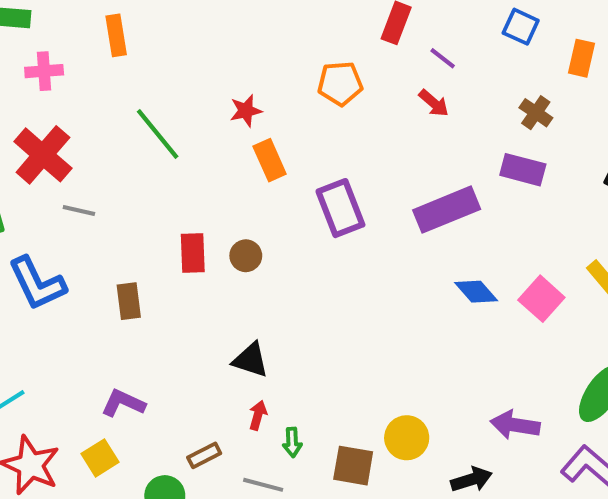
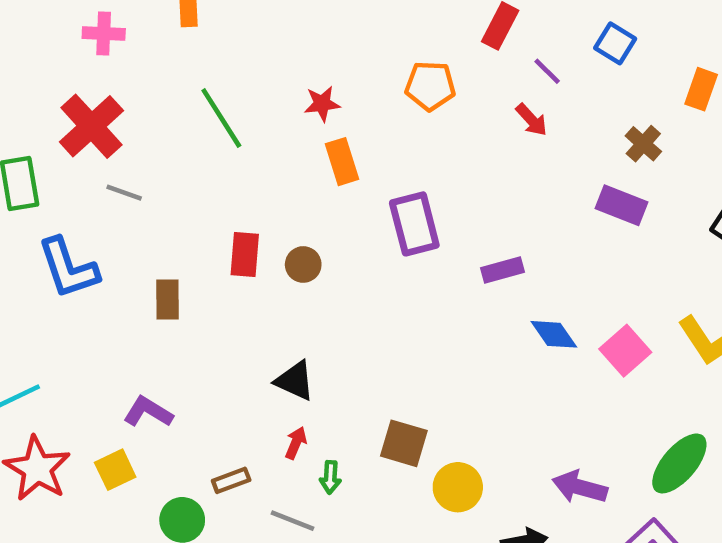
blue square: (521, 27) -> (615, 43), moved
purple rectangle: (447, 210) -> (503, 270), moved, size x0.6
brown square: (353, 466) -> (404, 443), moved

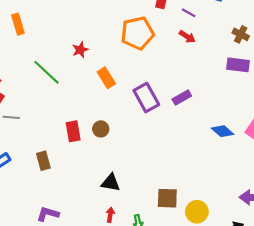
orange pentagon: (430, 86) -> (137, 33), size x1.4
red star: (322, 104) -> (80, 50), moved
purple rectangle: (503, 270) -> (182, 98), moved
red arrow: (296, 443) -> (110, 215), moved

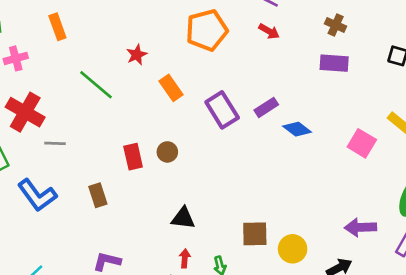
blue diamond: (222, 131) -> (297, 129), moved

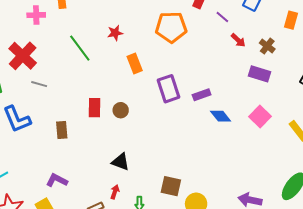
red arrow: (269, 31) -> (238, 40), moved
pink cross: (16, 58) -> (36, 15), moved
pink square: (362, 143) -> (260, 116), moved

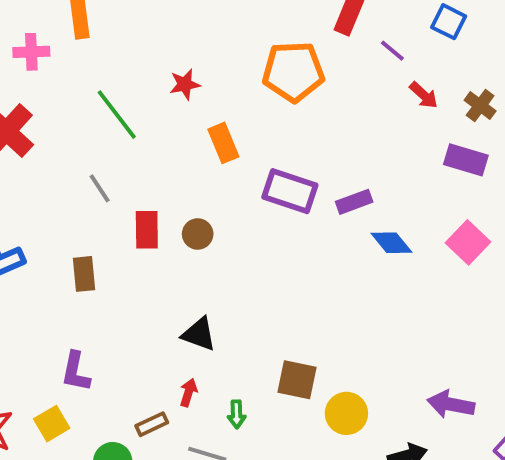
gray line: (39, 84) -> (100, 188), moved, turned 42
purple rectangle: (168, 89) -> (290, 191), turned -52
purple L-shape: (57, 180) -> (76, 372), turned -105

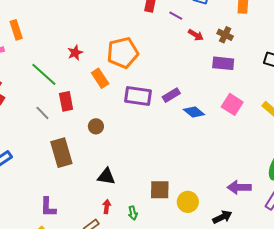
orange pentagon: (293, 72) -> (123, 53), moved
red rectangle: (147, 230) -> (66, 101), moved
brown rectangle: (84, 274) -> (61, 153), moved, size x1.6

